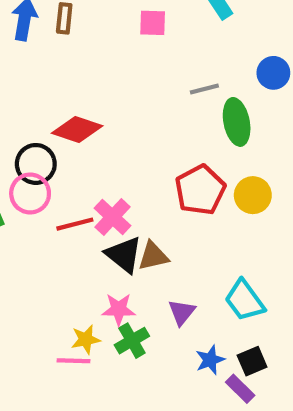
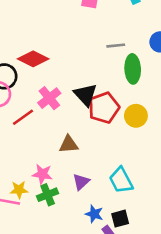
pink cross: (113, 217) -> (49, 98), moved
red line: (75, 224) -> (23, 117), turned -30
black triangle: (124, 255) -> (86, 95), moved
blue star: (210, 360) -> (94, 214), turned 30

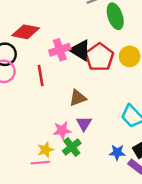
pink cross: (49, 98) -> (60, 50), moved, turned 36
red line: (23, 117) -> (41, 76), moved, turned -48
purple triangle: (81, 182) -> (84, 124), moved

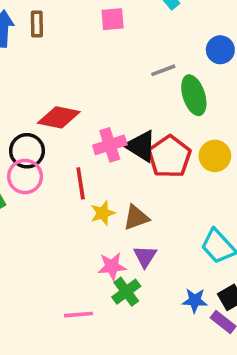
yellow star: (46, 150) -> (103, 213), moved

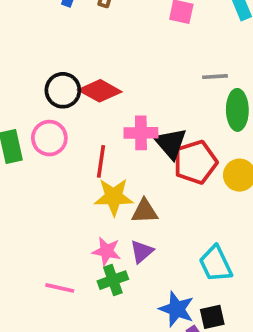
black circle: (27, 151) -> (63, 90), moved
yellow star: (103, 213) -> (114, 197), size x1.5
blue star: (195, 300) -> (177, 309), size x1.4

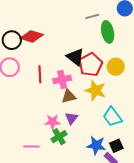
pink cross: (141, 133) -> (62, 79), moved
yellow star: (114, 197) -> (95, 90), moved, turned 30

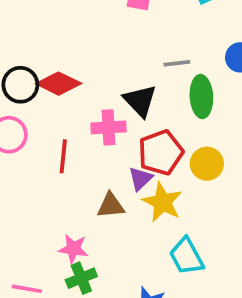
black triangle: (75, 57) -> (140, 101), moved
pink cross: (62, 79) -> (108, 127), moved
purple triangle: (71, 118) -> (140, 179), moved

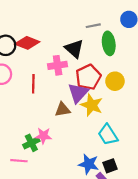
purple triangle: (140, 179) -> (78, 93), size x1.5
green cross: (81, 278) -> (31, 143), moved

